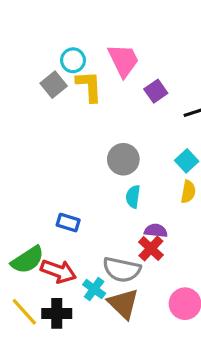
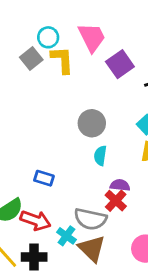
purple square: (156, 91) -> (120, 64), size x1.4

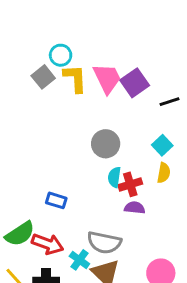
pink trapezoid: (92, 37) -> (107, 78), moved
red cross: (116, 201) -> (130, 184), moved, turned 30

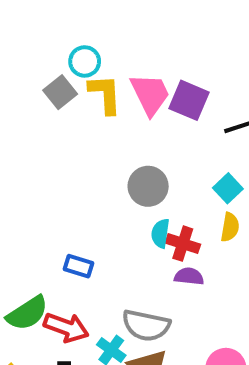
purple square: (135, 83) -> (189, 100), turned -32
red cross: (130, 184) -> (183, 244), turned 35

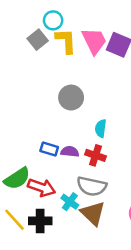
gray circle: (148, 186) -> (71, 98), moved
red cross: (183, 244) -> (96, 155), moved
purple semicircle: (189, 276) -> (70, 152), moved

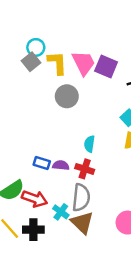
cyan circle: (53, 20) -> (36, 47), moved
gray circle: (71, 98) -> (67, 96), moved
gray semicircle: (92, 186) -> (81, 198), turned -96

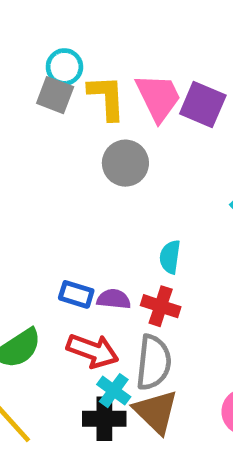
gray square: (31, 62) -> (55, 95), turned -30
red arrow: (35, 199) -> (93, 351), moved
black cross: (33, 230) -> (104, 419), moved

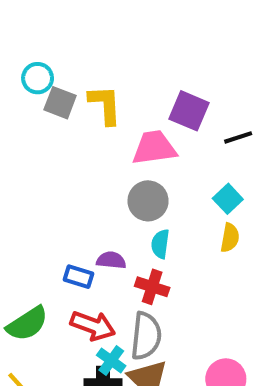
cyan circle: (64, 67) -> (38, 78), moved
pink trapezoid: (158, 97) -> (154, 148), moved, turned -72
gray circle: (125, 163) -> (148, 201), moved
purple semicircle: (114, 299) -> (111, 260), moved

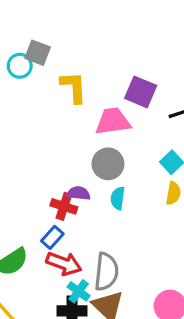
gray square: (60, 103) -> (38, 53), moved
purple semicircle: (111, 260) -> (79, 193), moved
blue rectangle: (78, 277) -> (52, 237), moved, turned -65
red cross: (152, 287) -> (64, 206), moved

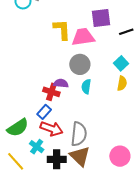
yellow L-shape: (74, 87) -> (62, 30), moved
purple square: (141, 92) -> (101, 18), turned -30
cyan cross: (79, 291) -> (37, 147), moved

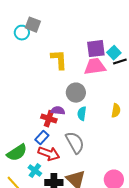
pink trapezoid: (83, 37) -> (95, 67), moved
cyan square: (121, 63) -> (114, 53), moved
gray semicircle: (79, 134) -> (75, 143), moved, turned -35

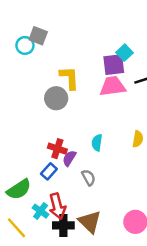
cyan square: (114, 53) -> (125, 53), moved
gray circle: (76, 93) -> (56, 98), moved
purple semicircle: (58, 111) -> (69, 158), moved, turned -64
gray semicircle: (75, 143) -> (89, 177), size x0.6
red arrow: (49, 154) -> (57, 206), moved, turned 55

